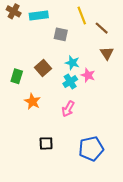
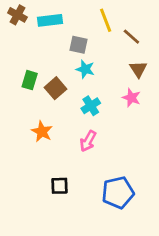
cyan star: (72, 63) -> (85, 69), moved
pink star: (88, 75) -> (131, 98), moved
green rectangle: (17, 76) -> (30, 80), moved

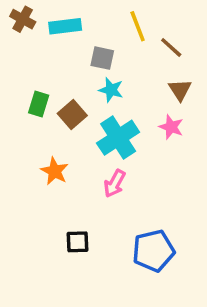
cyan cross: (91, 106) -> (118, 138), size x1.6

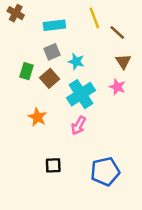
cyan rectangle: (65, 26) -> (54, 25), moved
gray square: (102, 58) -> (52, 52), moved, turned -35

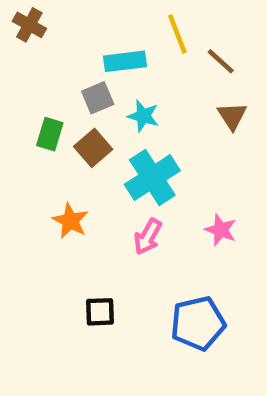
cyan rectangle: (54, 25) -> (125, 61), moved
pink star: (117, 87) -> (221, 230), moved

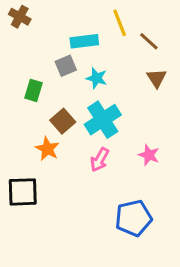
brown square: (93, 148) -> (63, 121), moved
black square: (100, 312) -> (23, 192), moved, size x1.5

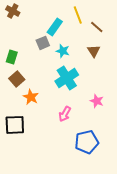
cyan rectangle: (84, 41) -> (55, 27), turned -48
brown triangle: (157, 78) -> (94, 51), moved
green rectangle: (34, 90) -> (12, 57), moved
brown square: (63, 121) -> (17, 79), moved
pink arrow: (100, 160) -> (65, 114), moved

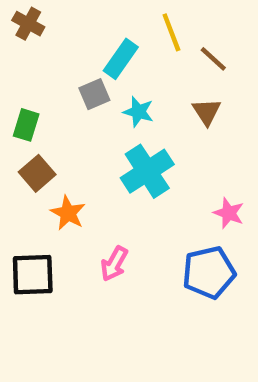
pink star: (97, 101) -> (229, 213), moved
pink arrow: (65, 114) -> (114, 264), moved
blue pentagon: (87, 142) -> (209, 272), moved

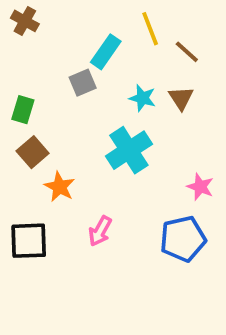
cyan star: (138, 112) -> (142, 98), moved

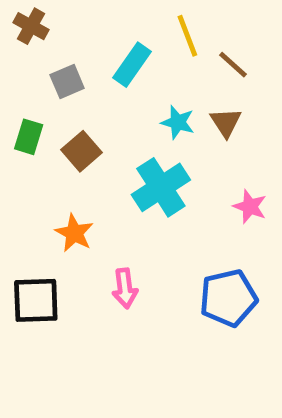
gray square: (83, 83) -> (67, 81), moved
brown square: (33, 152) -> (82, 151), moved
pink star: (200, 187) -> (250, 207), moved
pink arrow: (100, 231) -> (125, 288), turned -36

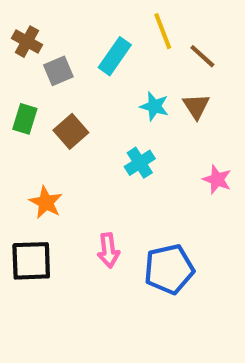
brown cross: (31, 26) -> (27, 42), moved
cyan cross: (161, 187) -> (140, 163), size x0.6
orange star: (74, 233) -> (46, 202), moved
blue pentagon: (228, 298) -> (169, 269), moved

